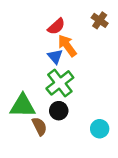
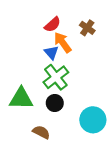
brown cross: (100, 20) -> (87, 28), moved
brown semicircle: (39, 126) -> (41, 132), moved, turned -36
cyan circle: (100, 129) -> (93, 120), size x1.5

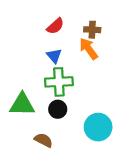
brown cross: (87, 28) -> (92, 30), turned -32
orange arrow: (63, 42) -> (89, 49), moved
green cross: (56, 77) -> (59, 82), turned 35

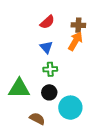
orange arrow: (89, 49) -> (75, 41), turned 66
green cross: (59, 82) -> (50, 69), size x0.6
cyan circle: (98, 127) -> (70, 108), moved

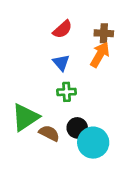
green triangle: (19, 88) -> (25, 117), turned -35
black circle: (49, 92) -> (77, 128), moved
brown semicircle: (37, 119) -> (49, 133), moved

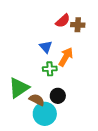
red semicircle: (63, 29) -> (63, 21), moved
orange arrow: (100, 55) -> (66, 57), moved
cyan circle: (93, 143) -> (45, 114), moved

